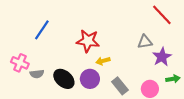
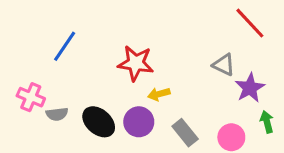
gray triangle: (145, 42) -> (224, 65), turned 35
green arrow: (173, 79) -> (267, 122), turned -96

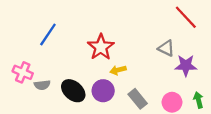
red star: (136, 63) -> (101, 47), turned 30
purple star: (250, 88) -> (186, 65), turned 30
green arrow: (267, 122) -> (198, 100), moved

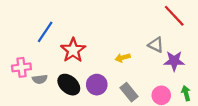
red star: (101, 47) -> (73, 50), moved
yellow arrow: (118, 70) -> (123, 58), moved
pink cross: (23, 72) -> (21, 67), turned -30

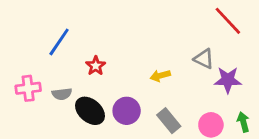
red star: (73, 50) -> (96, 66), size x0.6
gray semicircle: (40, 79) -> (62, 94), moved

